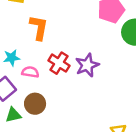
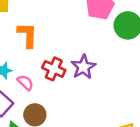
pink semicircle: (30, 72) -> (25, 83), turned 42

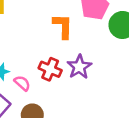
orange L-shape: (27, 35) -> (63, 26), moved

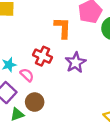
red cross: (50, 69) -> (43, 56), moved

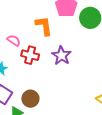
pink semicircle: (27, 75) -> (14, 40), moved

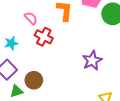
purple star: (61, 56) -> (92, 61), moved

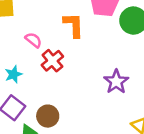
red cross: (44, 37) -> (52, 61), turned 30

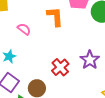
red cross: (52, 61) -> (60, 67), moved

